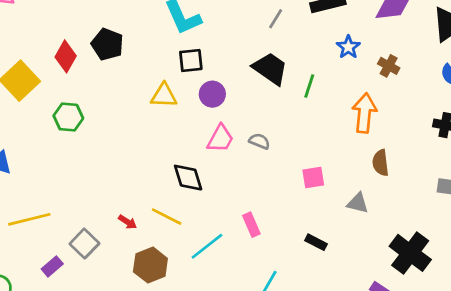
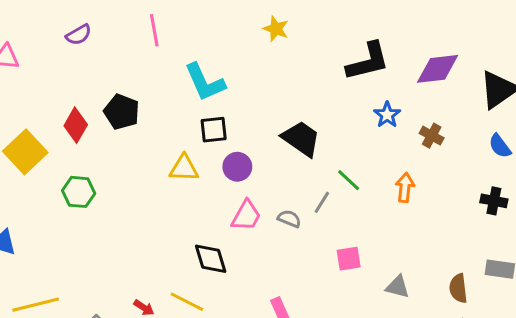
gray line: (276, 19) -> (322, 202), moved
green line: (309, 86) -> (349, 180), moved, turned -65
orange arrow: (364, 113) -> (405, 188), size x0.7
brown semicircle: (381, 163) -> (458, 288), moved

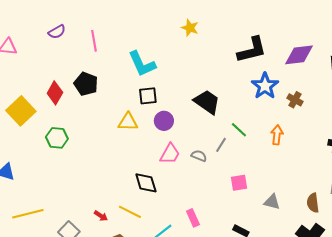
pink line: (154, 30) -> (94, 41), moved
blue star: (387, 115) -> (265, 86), size x1.5

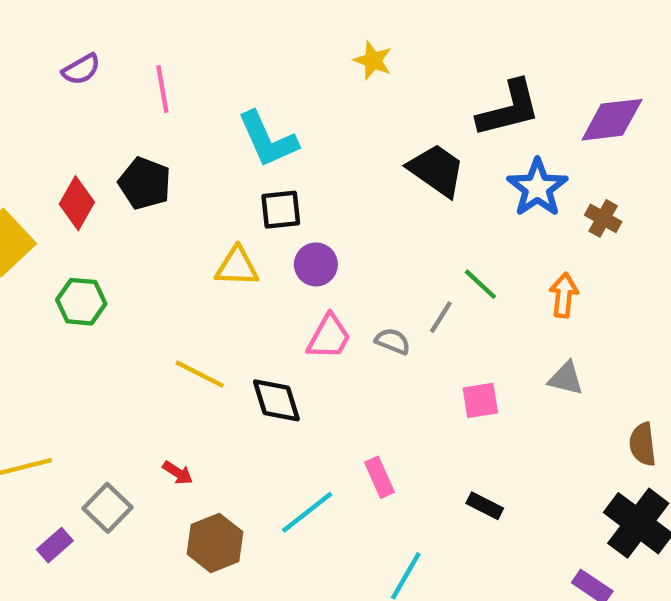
black trapezoid: (207, 102) -> (436, 170), moved
gray triangle: (272, 202) -> (566, 378), moved
yellow line: (130, 212) -> (200, 374), moved

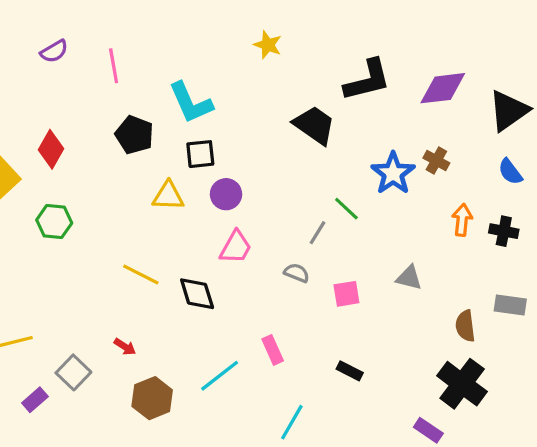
black pentagon: (145, 183) -> (134, 135), moved
blue star: (537, 188) -> (393, 173), moved
orange arrow: (564, 295) -> (462, 220), moved
gray semicircle: (393, 341) -> (297, 273), moved

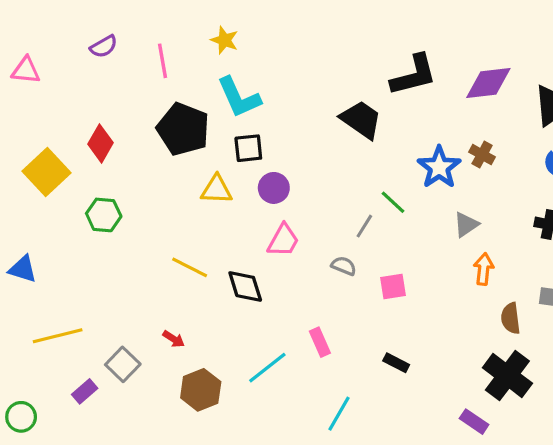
yellow star: (268, 45) -> (225, 40), moved
black pentagon: (134, 135) -> (183, 129), size x1.4
orange arrow: (462, 220) -> (484, 269), moved
gray triangle: (409, 278) -> (466, 225), moved, turned -48

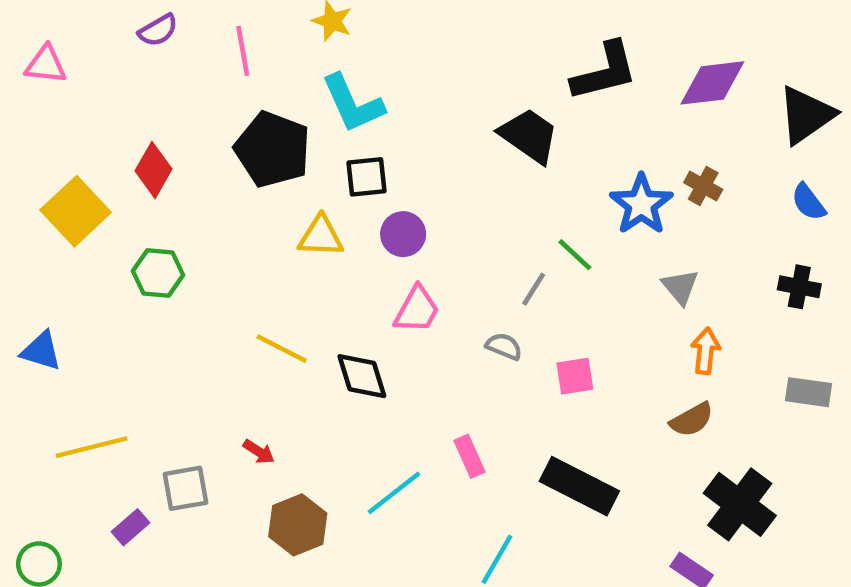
gray triangle: (466, 225) -> (680, 287), turned -36
brown semicircle: (511, 318) -> (692, 420), moved, turned -112
black rectangle: (396, 363) -> (579, 486), size x2.0
gray square: (123, 364) -> (186, 488), turned 36

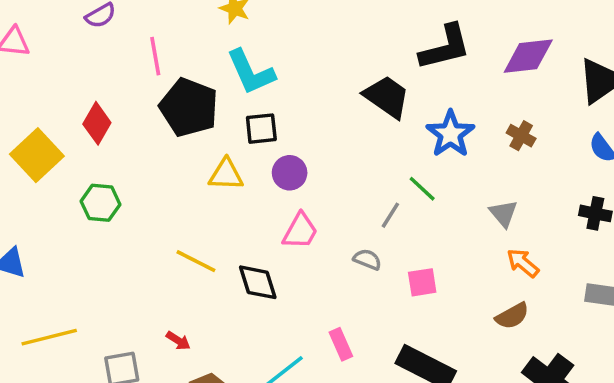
pink line: (243, 51) -> (155, 56), moved
blue star: (641, 204) -> (450, 134), moved
orange arrow: (705, 351) -> (523, 263), turned -56

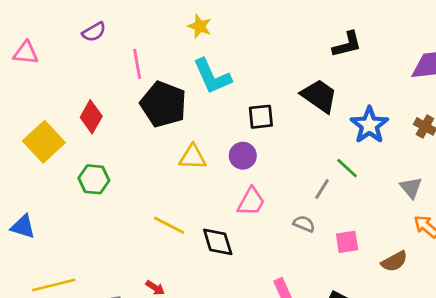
black L-shape: (445, 47) -> (347, 44), moved, size x0.7
black square: (261, 129) -> (261, 117), moved
brown semicircle: (512, 316) -> (394, 261), moved

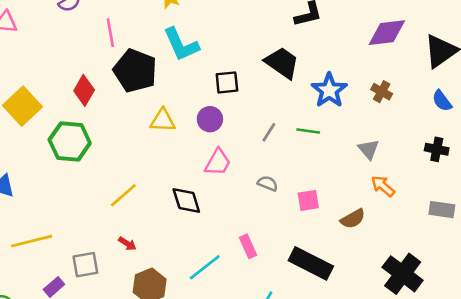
red diamond: (91, 117) -> (84, 90), moved
green line: (347, 168) -> (308, 131), turned -35
green hexagon: (94, 179) -> (70, 141), size x1.4
gray line: (322, 189) -> (269, 132), moved
yellow line: (169, 225) -> (123, 195), moved, turned -68

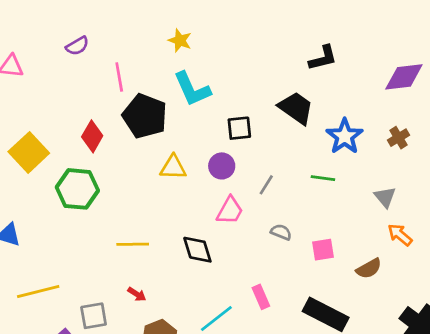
brown cross: (382, 92) -> (399, 138), turned 30
gray line: (269, 132) -> (266, 185), moved
yellow line: (123, 195) -> (133, 244), turned 40

